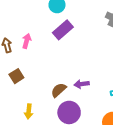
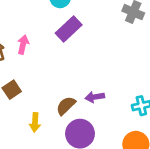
yellow arrow: (29, 111) -> (35, 122), moved

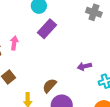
purple arrow: (95, 97) -> (84, 66), moved

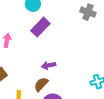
purple arrow: (84, 66) -> (49, 65), moved

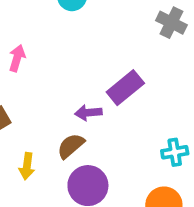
purple rectangle: (40, 27) -> (125, 88), moved

